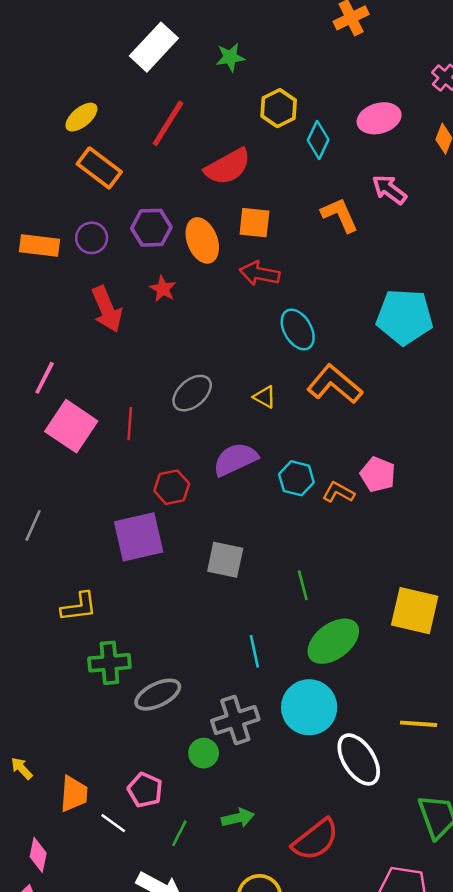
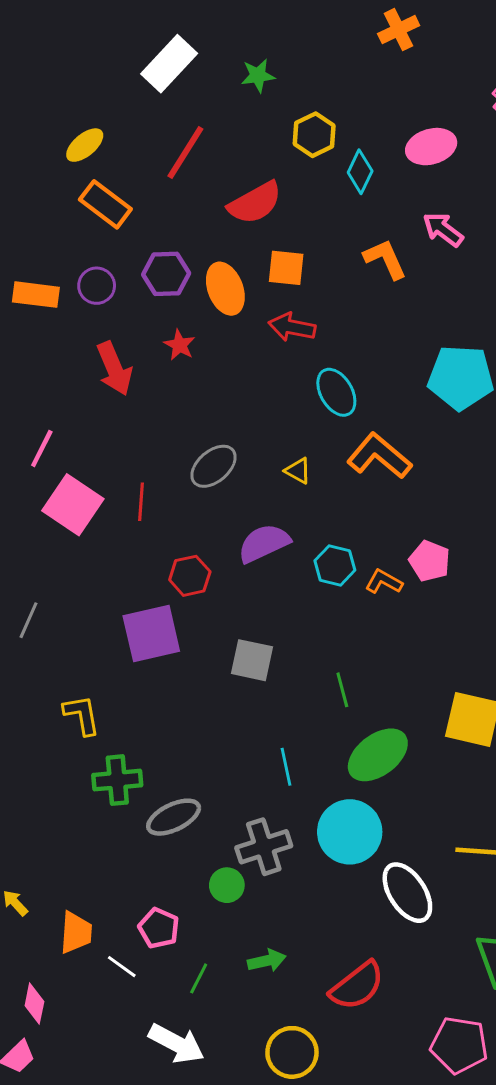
yellow L-shape: (79, 607) -> (82, 715), turned -93

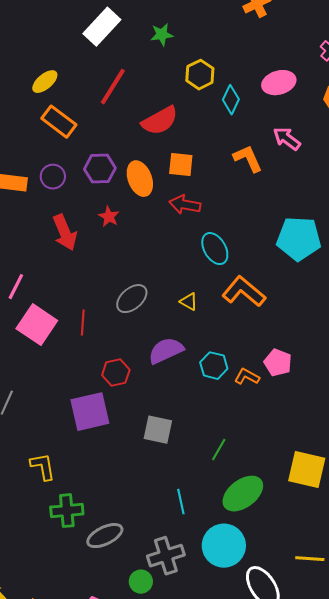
green line: (342, 690) -> (219, 450), turned 45

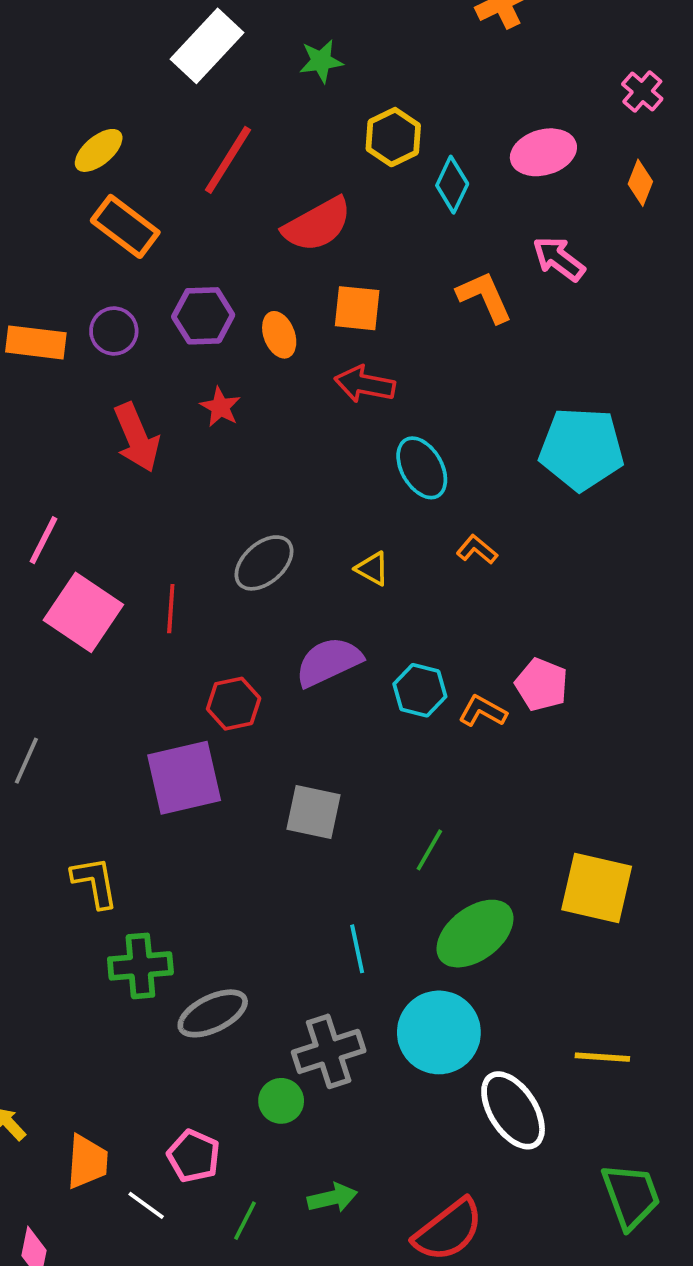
orange ellipse: (140, 179) -> (279, 335), size x0.7
orange L-shape: (244, 292) -> (477, 550), size x0.5

